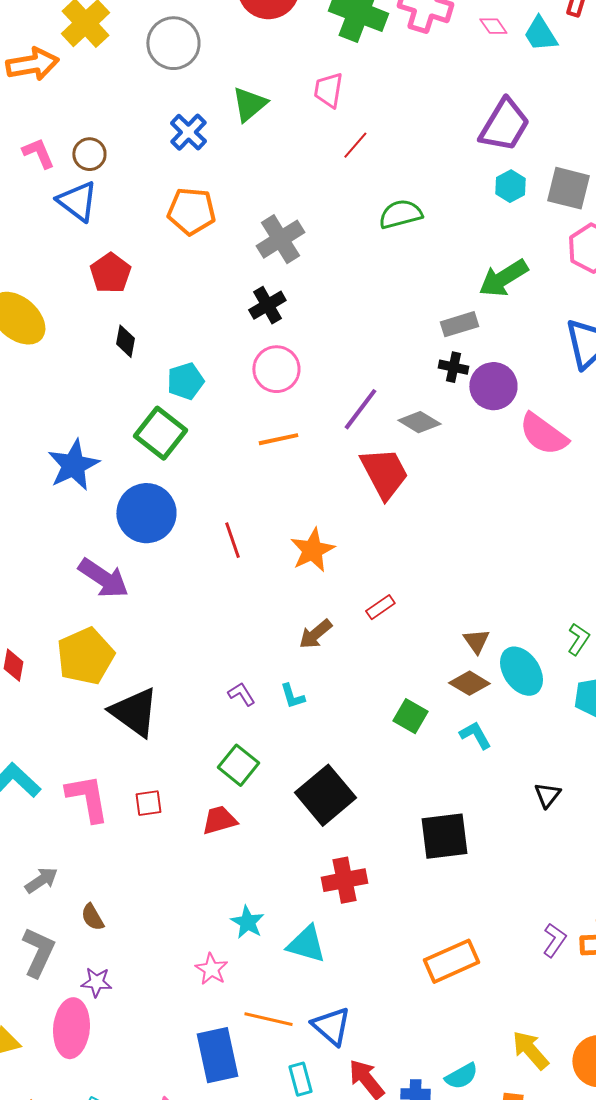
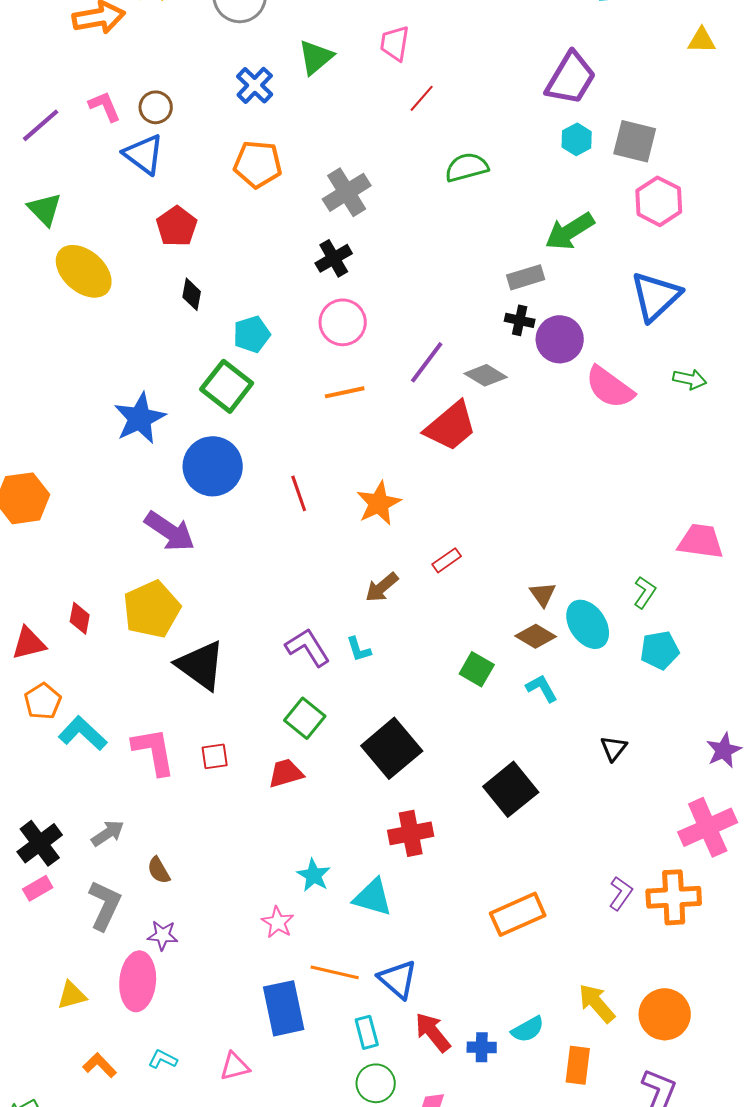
red trapezoid: (384, 473) -> (451, 426), turned 78
purple L-shape: (241, 694) -> (308, 647), size x1.6
black square: (444, 836) -> (511, 789), turned -32

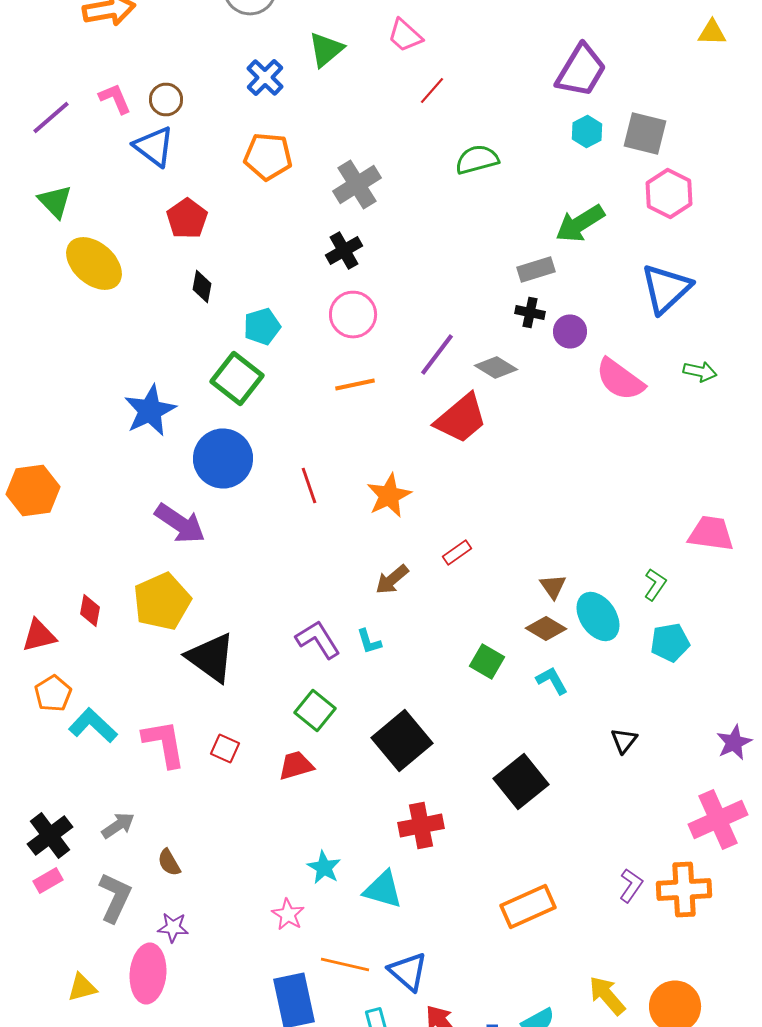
pink trapezoid: (395, 43) -> (405, 36), turned -57
purple circle: (560, 339) -> (570, 332), size x0.7
red square: (215, 756) -> (225, 748), turned 32

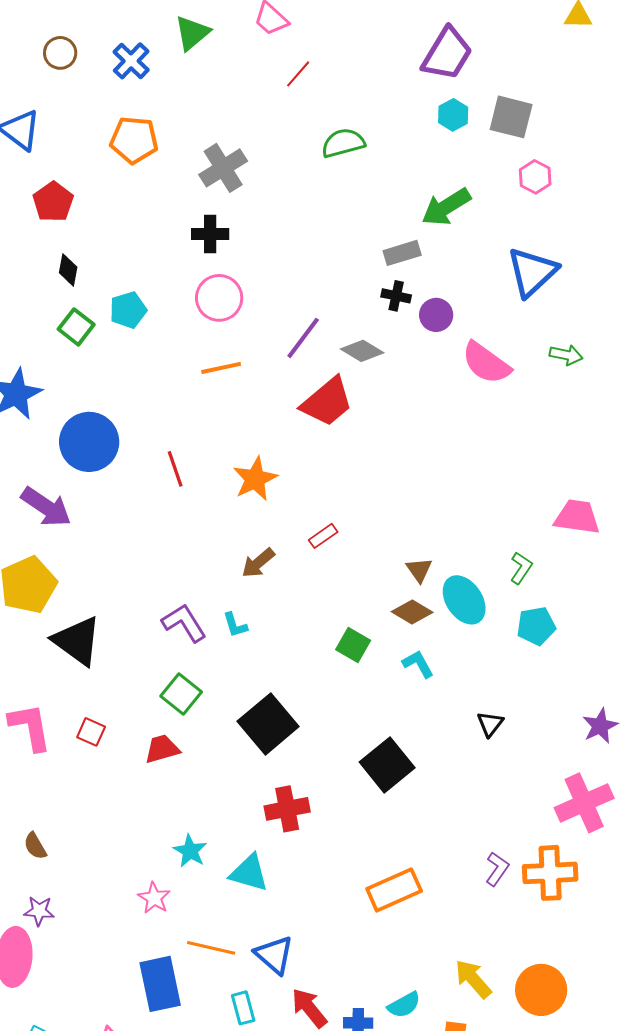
brown circle: (166, 100) -> (60, 53), moved
pink hexagon: (669, 194) -> (535, 177), size x0.7
black cross: (344, 250) -> (210, 234), turned 30
green square: (237, 378) -> (76, 327), moved, size x0.7

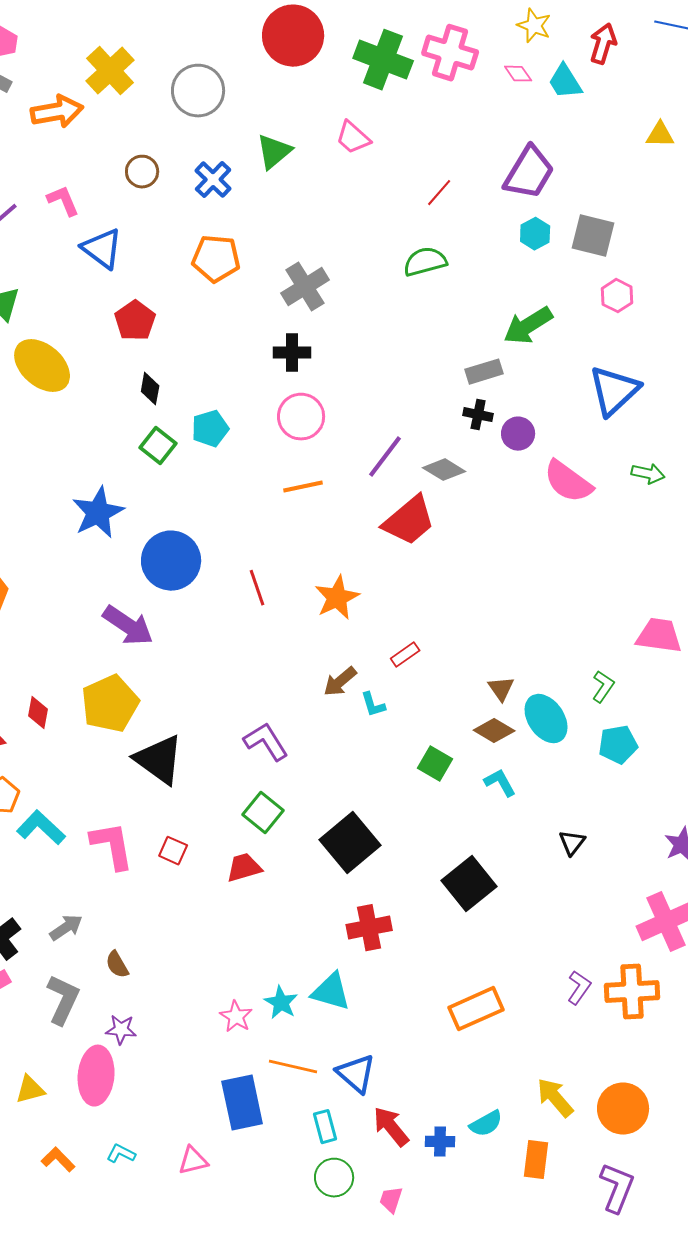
red line: (298, 74) -> (439, 193), moved
cyan L-shape: (235, 625) -> (373, 705), moved
cyan star: (190, 851) -> (281, 1003), moved

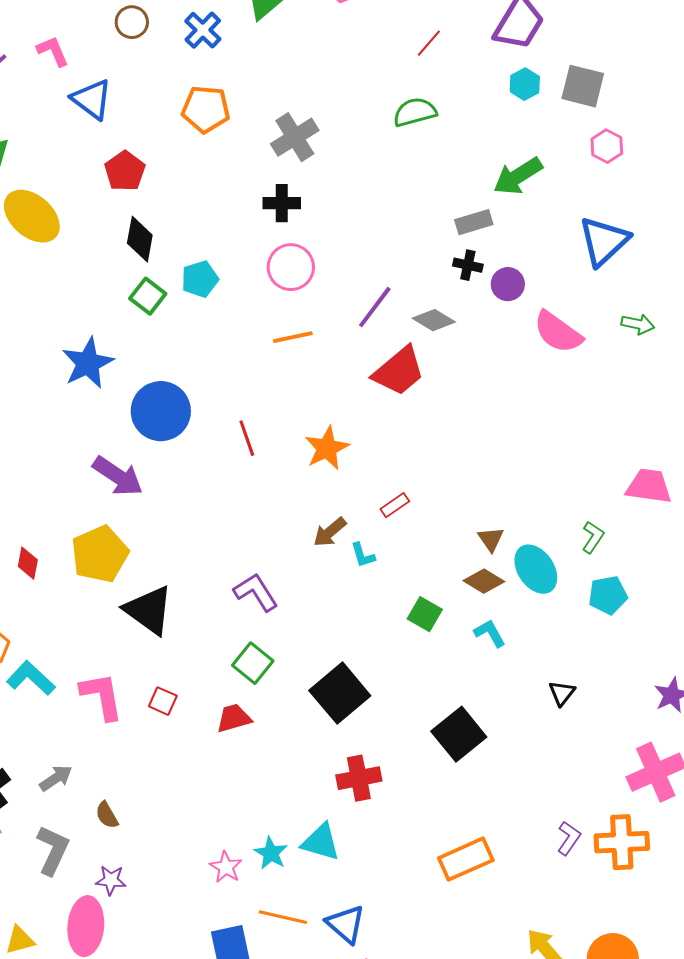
black diamond: (150, 389) -> (140, 239), size x1.4

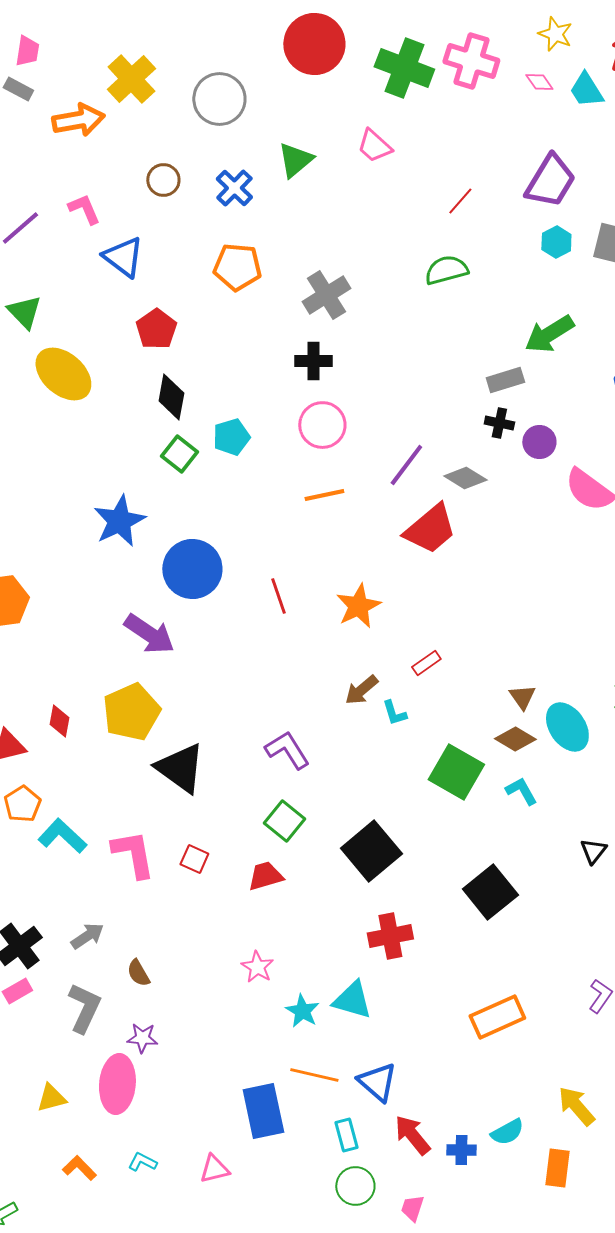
green square: (425, 614) -> (456, 772), size x1.6
pink star: (226, 867) -> (257, 967), moved

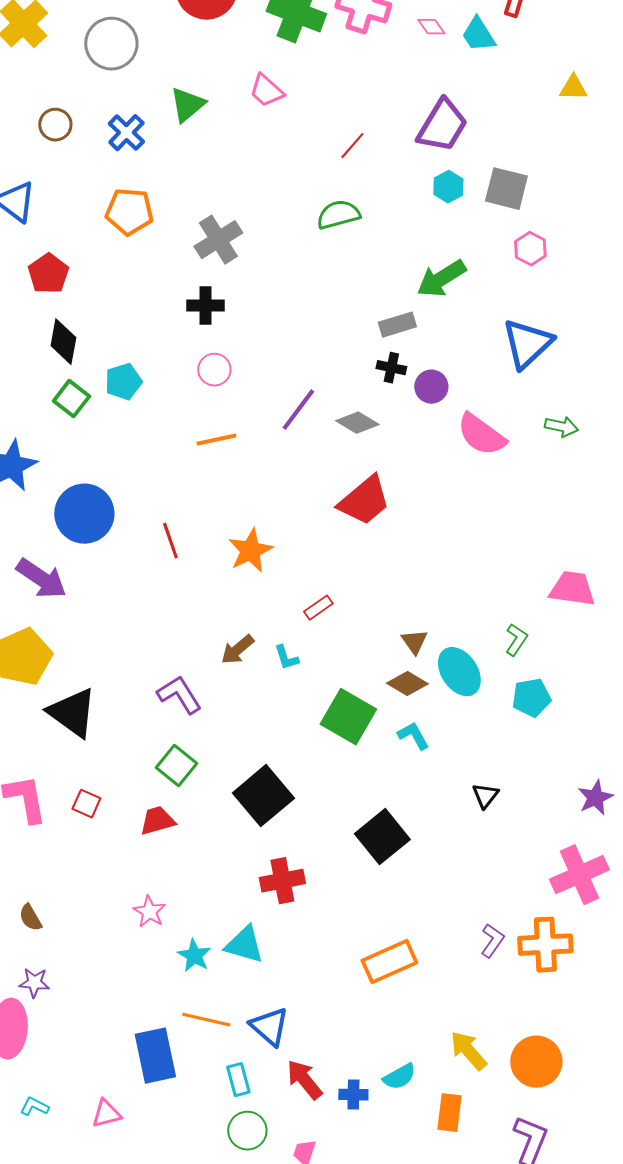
pink circle: (322, 425) -> (214, 370), size x0.7
red trapezoid: (430, 529) -> (364, 501), moved
brown arrow: (361, 690) -> (237, 650), moved

